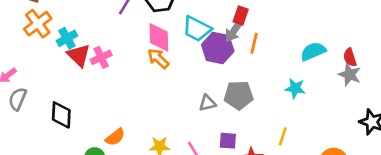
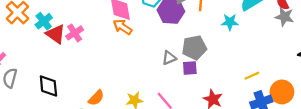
cyan star: (295, 88) -> (230, 22), moved
yellow line: (283, 136) -> (252, 76), moved, turned 56
purple square: (228, 141) -> (190, 68), moved

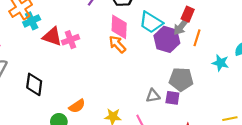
cyan cross: (44, 21) -> (32, 21), moved
red triangle: (56, 34) -> (52, 37), turned -30
gray triangle: (169, 58) -> (153, 96), moved

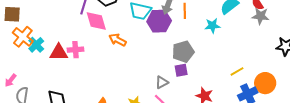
pink diamond: (119, 27) -> (96, 21), moved
pink cross: (71, 40) -> (76, 50), turned 35
gray triangle: (153, 96) -> (162, 82), moved

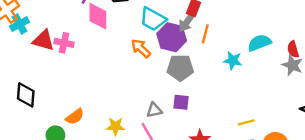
orange arrow: (117, 40) -> (141, 48), moved
gray pentagon: (183, 52) -> (180, 68), moved

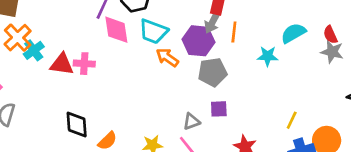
cyan trapezoid: (153, 19) -> (153, 31), moved
black diamond: (26, 95) -> (77, 125), moved
yellow line: (246, 122) -> (292, 120), turned -42

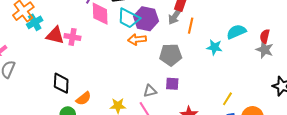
red semicircle: (330, 35) -> (265, 36), turned 32
purple hexagon: (199, 41) -> (146, 19), moved
orange arrow: (167, 57) -> (137, 39), turned -48

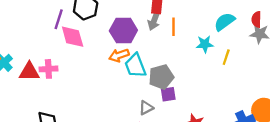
cyan trapezoid: (129, 18) -> (135, 66), moved, turned 55
gray pentagon: (171, 55) -> (161, 77), moved
yellow line: (227, 99) -> (226, 57), moved

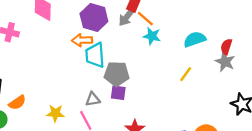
orange line: (174, 27) -> (145, 19), moved, turned -66
cyan star: (205, 44) -> (152, 36), moved

